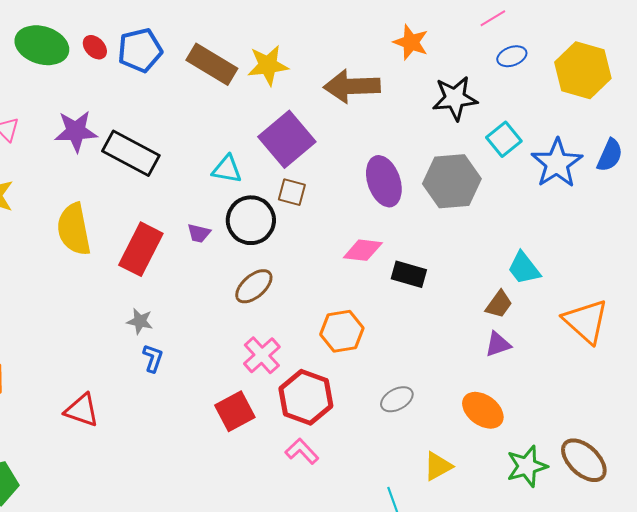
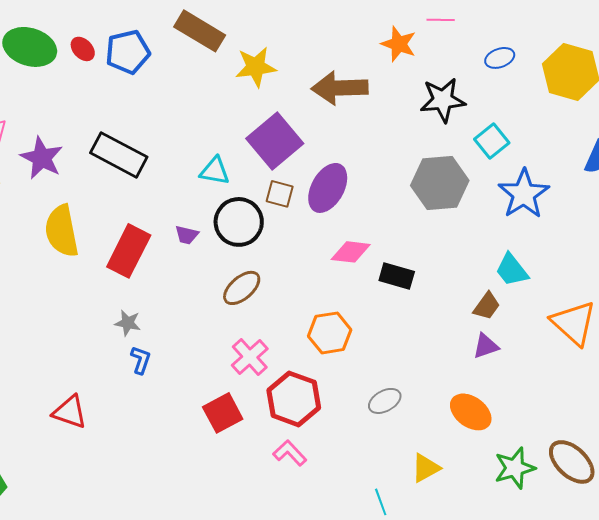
pink line: (493, 18) -> (441, 20), moved, turned 32
brown rectangle: (212, 64) -> (200, 31), moved
purple star: (76, 131) -> (42, 158), moved, turned 30
blue star: (557, 163) -> (524, 194), moved
purple ellipse: (384, 181) -> (328, 188), moved, turned 48

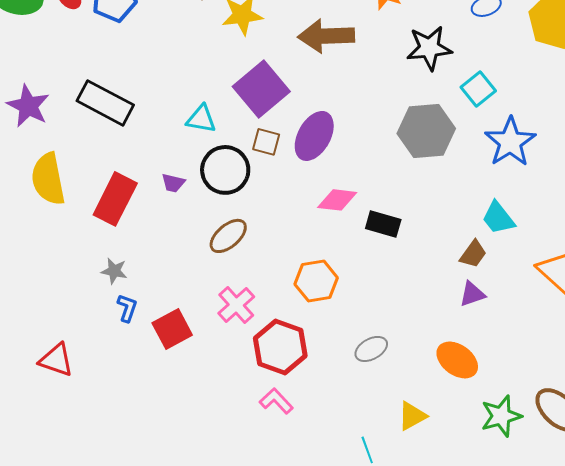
red square: (223, 413) -> (172, 329), moved

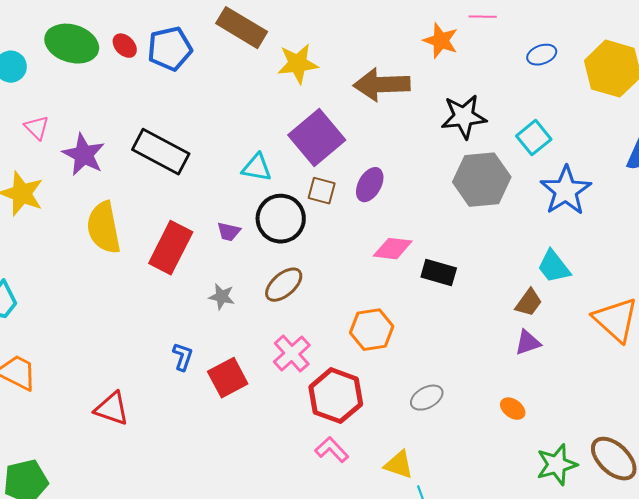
black star: (429, 48) -> (464, 117), moved
purple ellipse: (314, 136) -> (370, 185), size x0.7
gray star: (114, 271) -> (222, 297), moved
orange ellipse: (457, 360) -> (513, 409), size x0.6
yellow triangle: (412, 416) -> (399, 465), moved, turned 48

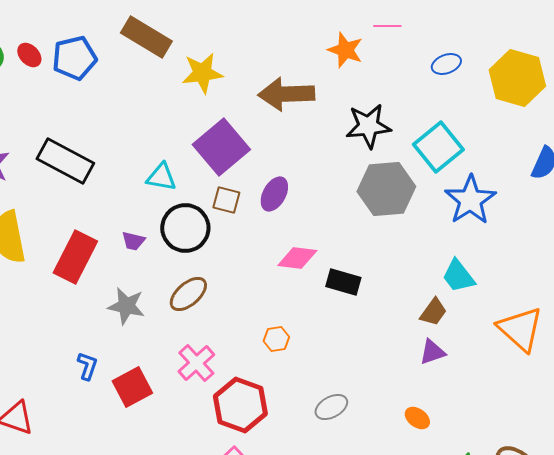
cyan square: (534, 138) -> (438, 147), size x1.4
gray star: (222, 297) -> (126, 306), size x1.4
orange hexagon: (372, 330) -> (276, 339), size x0.6

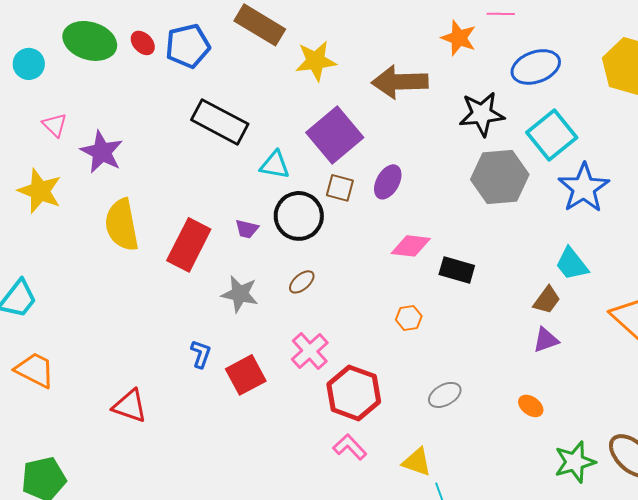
blue ellipse: (446, 64) -> (536, 67), moved, size x1.6
black rectangle: (65, 161) -> (220, 122), moved
brown ellipse: (188, 294) -> (302, 282), size x0.7
orange hexagon: (276, 339) -> (409, 318), moved

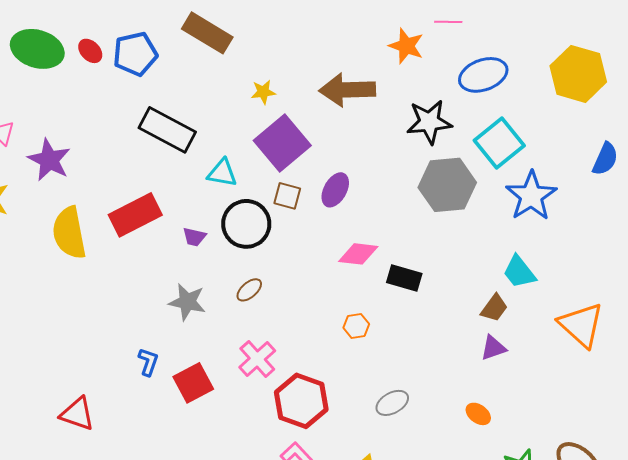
yellow star: (316, 61) -> (263, 92), moved, size x0.6
red rectangle: (189, 245) -> (135, 215), moved, turned 36

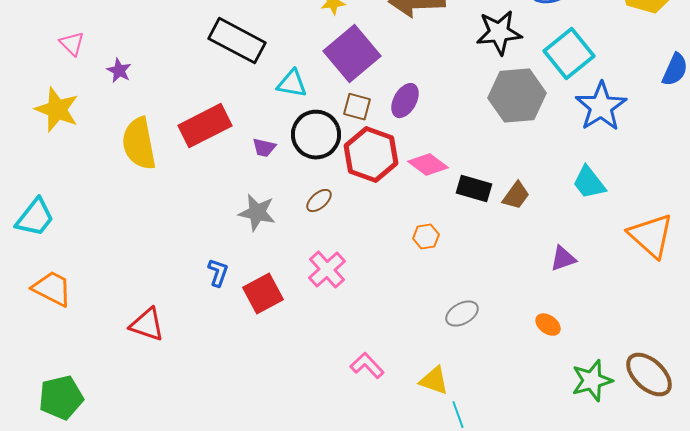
purple star: (49, 160) -> (119, 71), size x0.6
pink diamond: (358, 254) -> (428, 165), turned 30
brown trapezoid: (494, 308) -> (516, 196), moved
red hexagon: (301, 401) -> (371, 155), moved

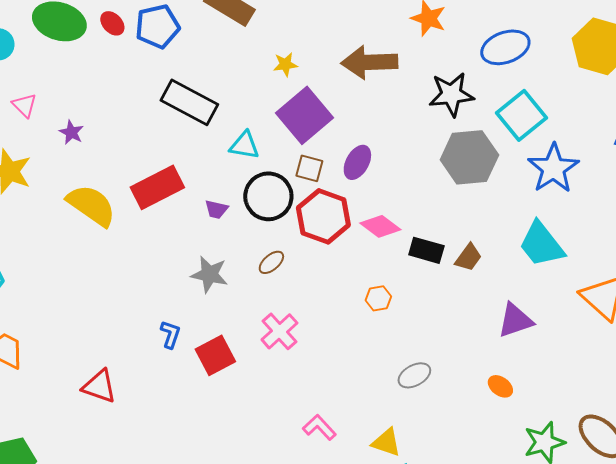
yellow semicircle: (139, 144) -> (91, 205), turned 136
cyan trapezoid: (589, 183) -> (541, 244), size x1.4
purple triangle: (563, 259) -> (515, 320), size x1.4

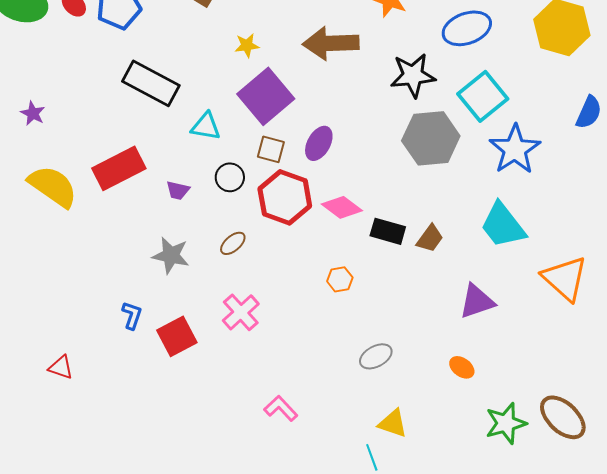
black circle: (268, 196) -> (230, 177), size x0.6
red triangle: (99, 386) -> (61, 367), size x0.7
yellow triangle: (386, 442) -> (393, 423), moved

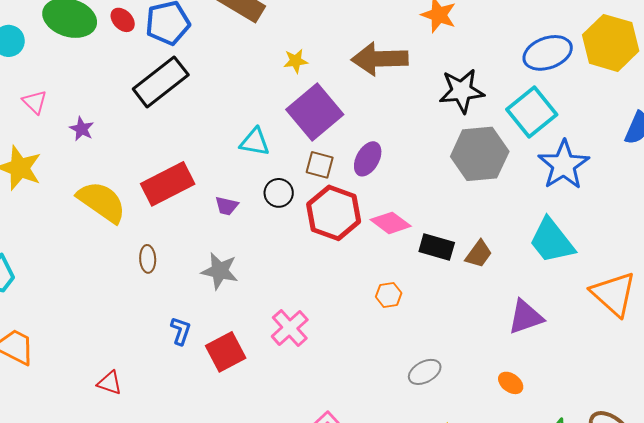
blue ellipse: (467, 28) -> (548, 53), moved
black rectangle: (151, 83) -> (161, 82), moved, turned -66
brown ellipse: (233, 243) -> (148, 259), moved, turned -52

